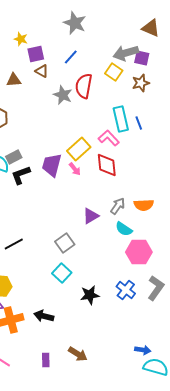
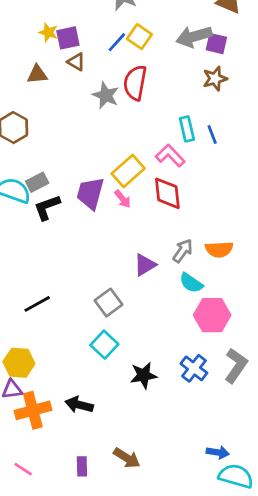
yellow star: (21, 39) -> (48, 32), moved
yellow square: (114, 72) -> (139, 37), moved
cyan rectangle: (121, 119) -> (187, 129), size x0.7

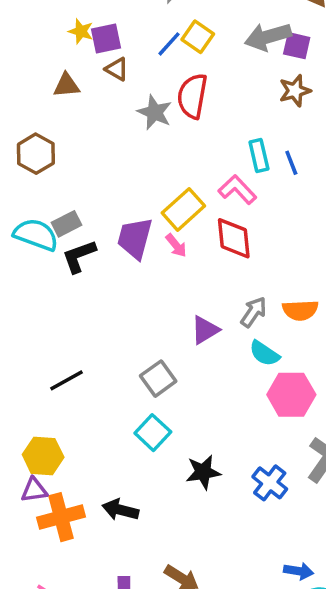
blue cross: (194, 368) -> (270, 483), moved

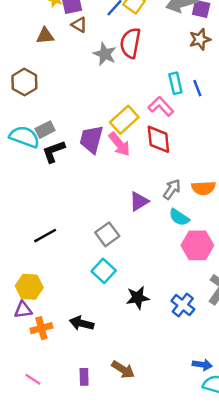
pink arrow: (176, 245) -> (119, 144), size x1.5
orange cross: (61, 517) -> (41, 328), size x0.7

